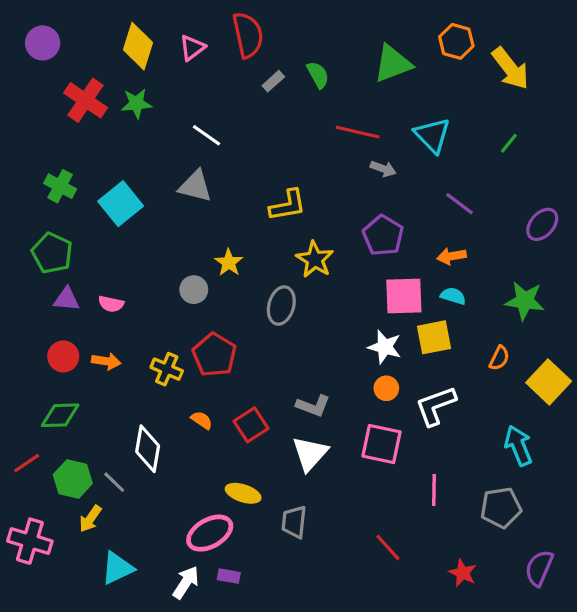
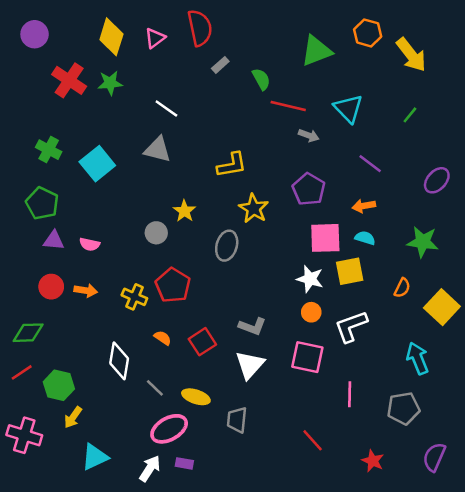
green semicircle: (318, 75) -> (261, 79), moved
green diamond: (60, 415) -> (28, 333), moved
gray line: (114, 482) -> (155, 388), moved

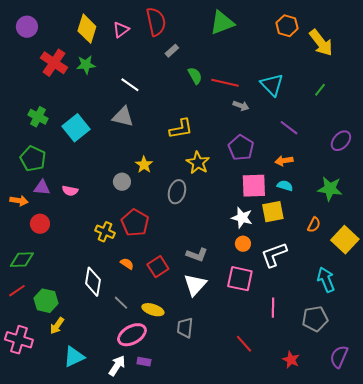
green triangle: (316, 51) -> (222, 23), moved
green semicircle: (261, 79) -> (195, 76), moved
orange arrow: (86, 290) -> (19, 201), moved

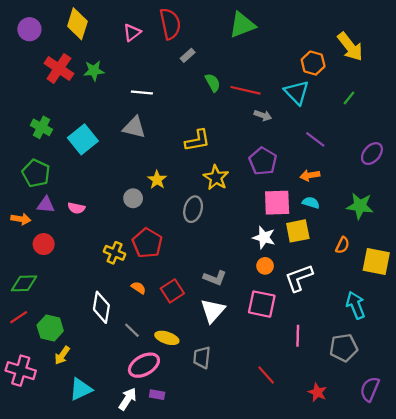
orange hexagon: (287, 26) -> (313, 63), moved
yellow diamond: (87, 29) -> (77, 24), moved
white line: (130, 85) -> (142, 92), turned -30
yellow square: (345, 240) -> (376, 262), turned -32

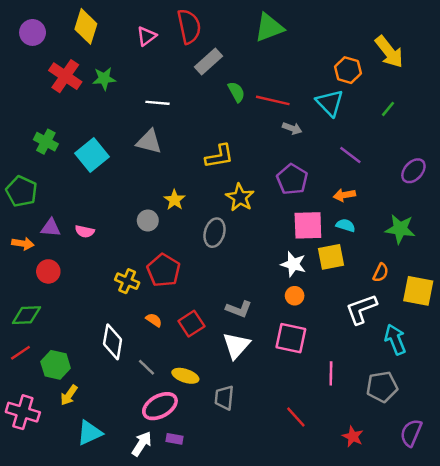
gray rectangle: (188, 55) -> (208, 62), size x1.6
green pentagon: (36, 173) -> (22, 191), moved
white L-shape: (299, 278) -> (361, 309), moved

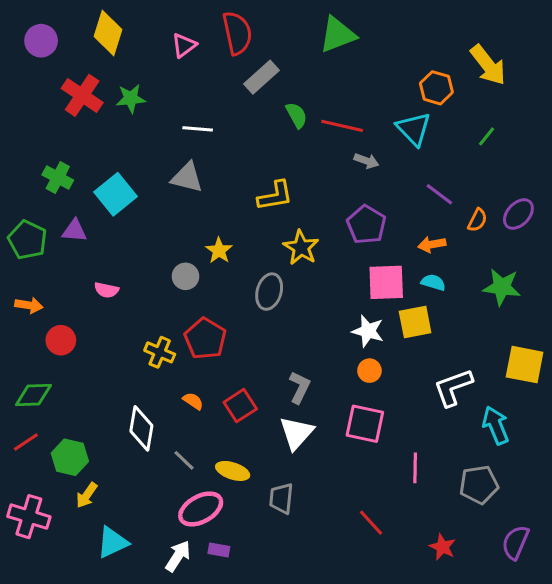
purple triangle: (51, 228) -> (75, 231), moved
orange semicircle: (381, 273) -> (477, 220), moved
gray L-shape: (239, 309) -> (300, 387), turned -85

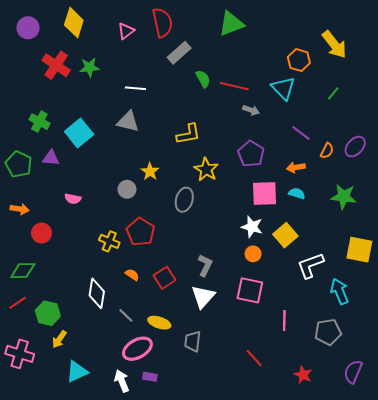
yellow square: (415, 322) -> (285, 235), moved, turned -30
white arrow: (178, 556) -> (122, 381), turned -55

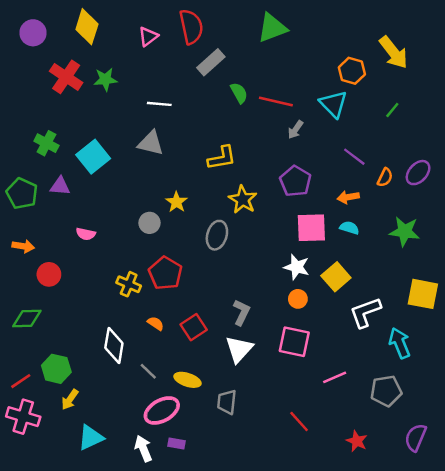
gray arrow: (251, 110) -> (295, 130), turned 105
red line: (18, 303) -> (21, 381), moved
pink line: (284, 321) -> (335, 377), turned 66

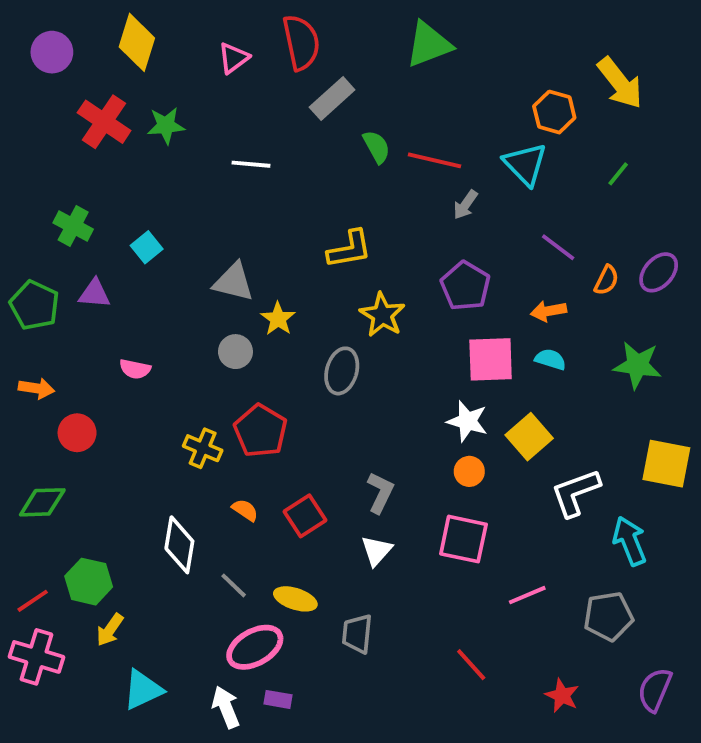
gray triangle: (151, 143) -> (234, 282), moved
cyan square: (93, 157) -> (147, 247), size x0.6
white triangle: (239, 349) -> (377, 551), size x0.7

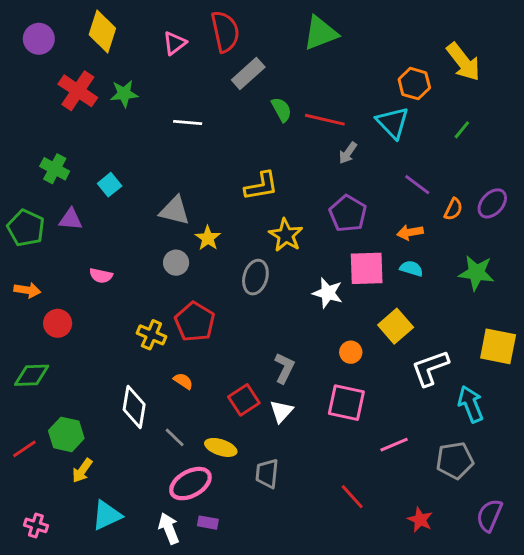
white star: (467, 421) -> (328, 293), moved
red square: (305, 516) -> (244, 400), moved
pink cross: (36, 657) -> (36, 525), moved, size x0.6

